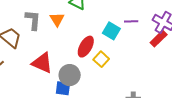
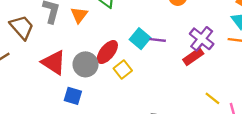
purple line: (131, 21) -> (158, 40), moved
gray circle: (70, 75) -> (85, 64), moved

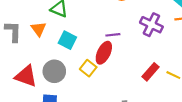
cyan square: (140, 39) -> (67, 40), moved
red ellipse: (107, 52) -> (104, 53), moved
red rectangle: (193, 57) -> (151, 72), moved

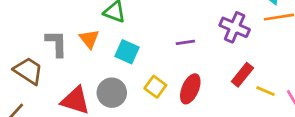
red ellipse: (104, 53) -> (190, 89), moved
red rectangle: (151, 72) -> (242, 75), moved

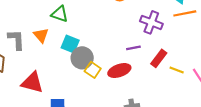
purple line: (185, 42) -> (133, 48), moved
red ellipse: (190, 89) -> (119, 71), turned 50
gray circle: (112, 93) -> (82, 58), moved

